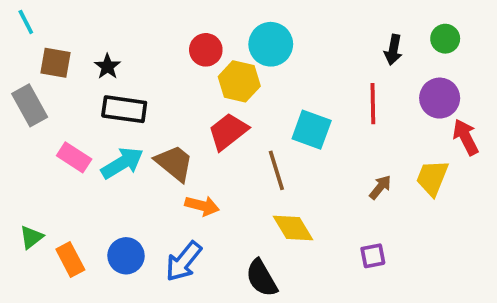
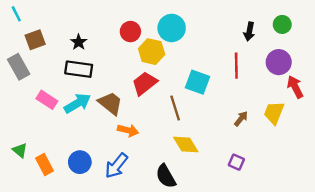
brown square: (55, 63) -> (35, 40), turned -30
black star: (107, 67) -> (79, 42), moved
green triangle: (31, 237) -> (20, 150), turned -42
purple square: (373, 256) -> (236, 162), turned 35

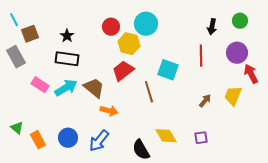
cyan line: (16, 14) -> (14, 20), moved
yellow diamond: (186, 144) -> (166, 136), moved
purple square: (236, 162) -> (201, 138), turned -32

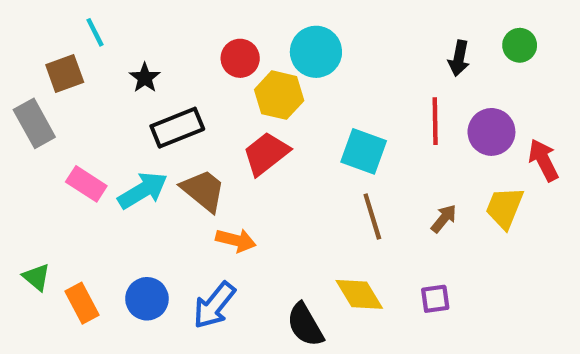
cyan line: (14, 20) -> (95, 32), moved
purple circle: (237, 53) -> (491, 132), moved
black rectangle: (67, 59) -> (177, 128), moved, turned -30
brown line: (149, 92) -> (372, 216), moved

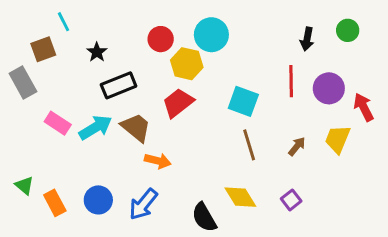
purple square: (435, 299) -> (291, 200), turned -30

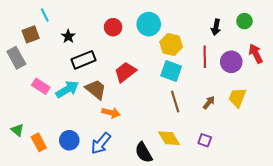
yellow hexagon: (187, 64) -> (171, 44), moved
red arrow: (364, 107) -> (256, 54), moved
purple square: (291, 200) -> (205, 140), turned -32

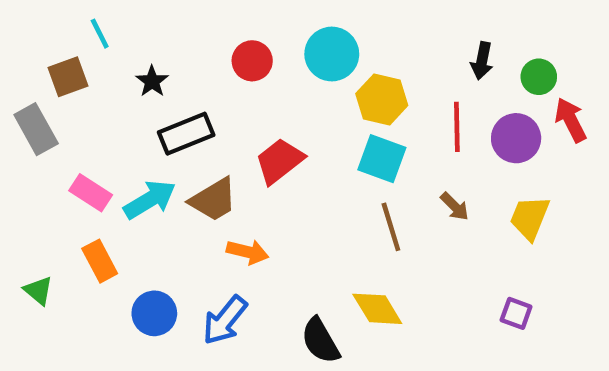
green circle: (244, 21) -> (539, 77), moved
brown trapezoid: (96, 89) -> (213, 200), turned 110
brown arrow: (209, 103) -> (455, 206), moved, turned 96
purple square: (205, 140) -> (516, 313), moved
orange rectangle: (39, 142) -> (100, 261), moved

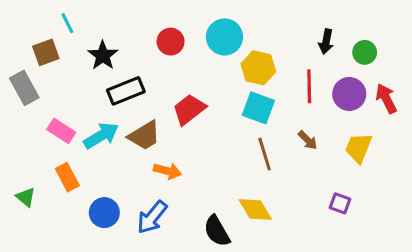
black star: (152, 81) -> (103, 55), size x1.4
red arrow: (571, 120) -> (386, 99), moved
purple square: (516, 313) -> (340, 203), moved

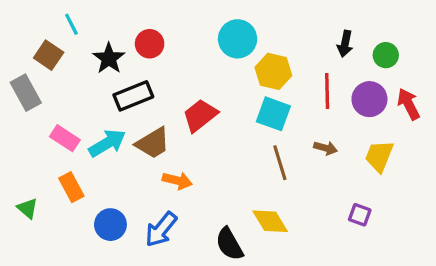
red circle: (171, 42) -> (150, 44), moved
brown square: (46, 52) -> (49, 55), turned -36
brown arrow: (308, 140) -> (325, 148), turned -30

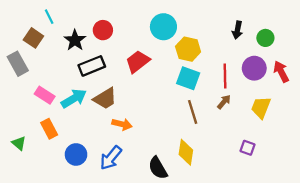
red line: (327, 91) -> (225, 76), moved
red trapezoid: (200, 115) -> (138, 61), moved
brown arrow: (325, 148) -> (224, 102), turned -64
yellow diamond: (270, 221) -> (186, 152), turned 40

